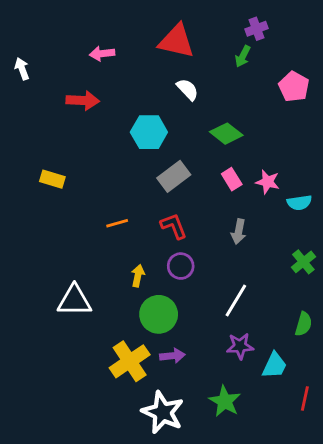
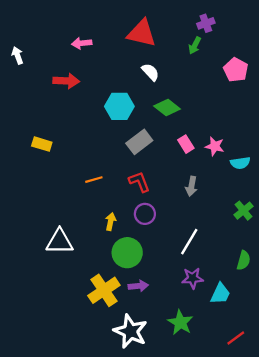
green diamond: (226, 134) -> (167, 107), moved
red line: (305, 399) -> (236, 338), moved, turned 42

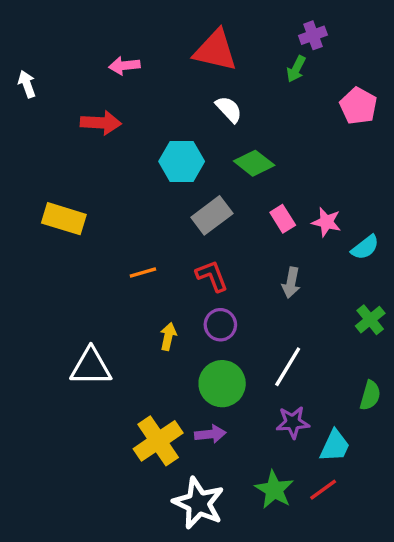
yellow rectangle: (42, 144) -> (64, 219), size x1.4
cyan semicircle: (240, 163) -> (365, 247), turned -30
green circle: (127, 253) -> (222, 384), moved
red line: (236, 338) -> (323, 490), moved

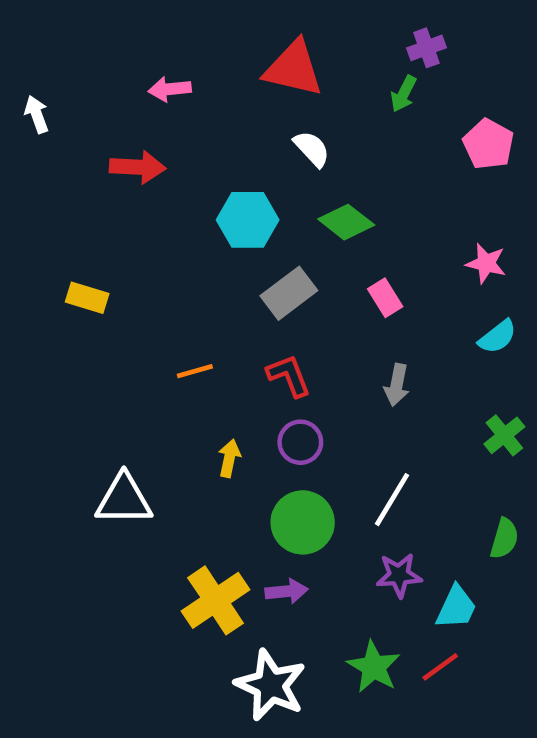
yellow rectangle: (64, 219) -> (87, 298), size x0.7
pink star: (326, 222) -> (486, 263), moved

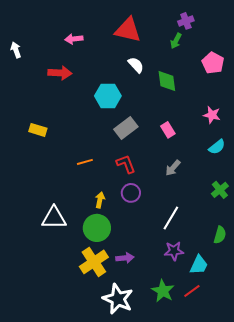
green diamond: (346, 222) -> (167, 81), moved, turned 45
gray arrow: (397, 385) -> (173, 168), turned 30
green circle: (303, 522) -> (97, 228), moved

